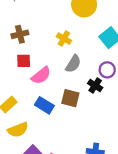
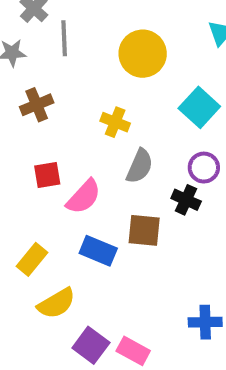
brown cross: (20, 34) -> (37, 105), moved

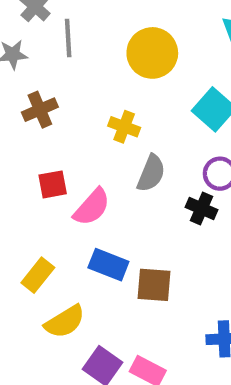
brown square: (144, 230) -> (154, 285), moved

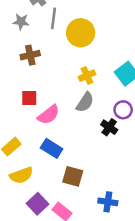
yellow circle: (152, 53) -> (81, 33), moved
yellow cross: (124, 127) -> (87, 76), moved, turned 35
brown square: (154, 285) -> (73, 176), moved

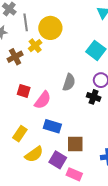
yellow cross: (87, 76) -> (35, 46), moved
red square: (29, 98) -> (24, 91), turned 32
purple square: (38, 204) -> (58, 160), moved

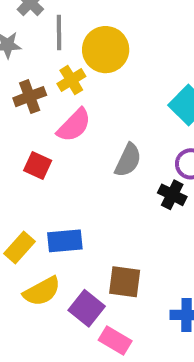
pink semicircle: (43, 100) -> (74, 125), moved
blue rectangle: (52, 126) -> (65, 241), moved, turned -30

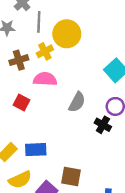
pink semicircle: (74, 125) -> (45, 79), turned -135

